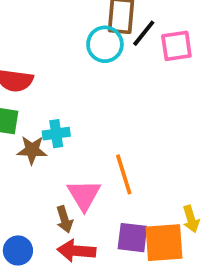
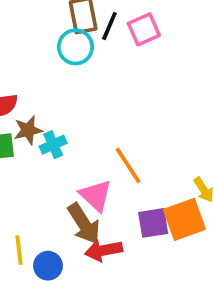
brown star: (32, 150) -> (28, 130), moved
brown arrow: (65, 219) -> (84, 224), size x1.6

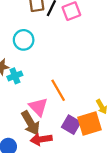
cyan circle: (76, 47) -> (24, 40), moved
purple square: (153, 223) -> (71, 125), turned 36

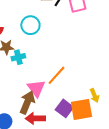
orange line: (58, 90) -> (56, 75), turned 65
brown arrow: (31, 123) -> (27, 102), turned -135

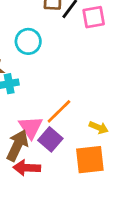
yellow arrow: (95, 95) -> (99, 128), moved, turned -48
purple square: (64, 108) -> (50, 139), moved

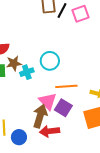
cyan circle: (28, 41) -> (50, 61), moved
orange line: (59, 111) -> (66, 86), turned 50

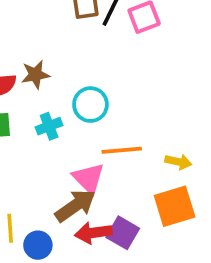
brown star: (14, 63) -> (35, 75), moved
purple square: (63, 108) -> (123, 233), moved
brown arrow: (40, 116) -> (75, 206), turned 40

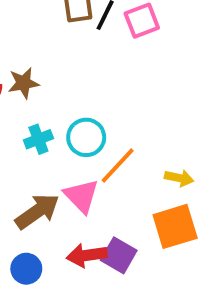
cyan circle: (90, 105) -> (86, 137), moved
orange line: (122, 150) -> (118, 166), turned -42
brown arrow: (75, 206) -> (37, 211), moved

